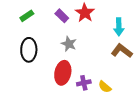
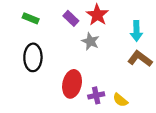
green rectangle: (27, 16) -> (31, 18), turned 56
gray star: (69, 44) -> (90, 41), moved

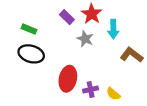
green rectangle: (31, 18) -> (29, 29), moved
cyan arrow: (136, 31) -> (113, 29), moved
black ellipse: (33, 57) -> (31, 54), turned -75

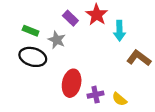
gray star: (85, 39) -> (57, 40), moved

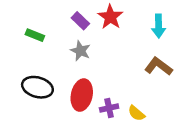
cyan arrow: (119, 31) -> (159, 26), moved
gray star: (57, 40) -> (80, 51), moved
black ellipse: (33, 57) -> (37, 87), moved

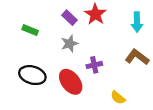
gray star: (80, 51) -> (70, 44), turned 30
red ellipse: (82, 95) -> (71, 82), turned -50
purple cross: (109, 108) -> (94, 65), moved

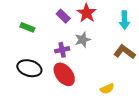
gray star: (70, 44) -> (83, 40), moved
purple cross: (94, 65) -> (62, 50), moved
yellow semicircle: (118, 98) -> (107, 89), turned -64

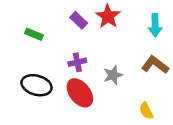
gray star: (83, 40) -> (113, 75), moved
yellow semicircle: (107, 89) -> (146, 111), moved, turned 88

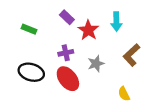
red star: (108, 16) -> (88, 30), moved
cyan arrow: (155, 25) -> (116, 22), moved
brown L-shape: (155, 65) -> (131, 55), turned -80

